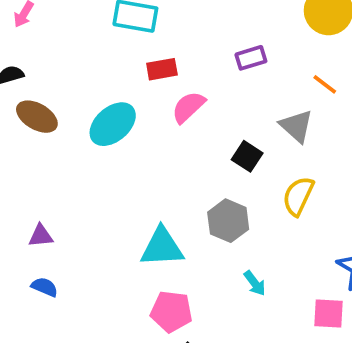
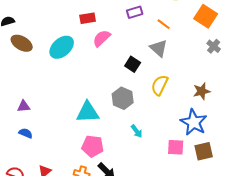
orange line: (325, 84) -> (164, 24), moved

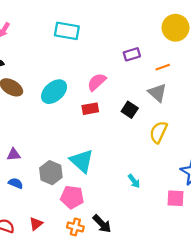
red rectangle: (88, 18) -> (90, 109), moved
orange line: (164, 24) -> (163, 67), turned -56
gray hexagon: (123, 98) -> (51, 173), moved
cyan triangle: (88, 112) -> (82, 161), turned 45
pink pentagon: (93, 146) -> (72, 197), moved

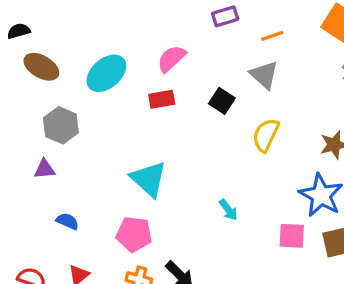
gray hexagon: (51, 173) -> (61, 125), moved
blue semicircle: (16, 183) -> (67, 221), moved

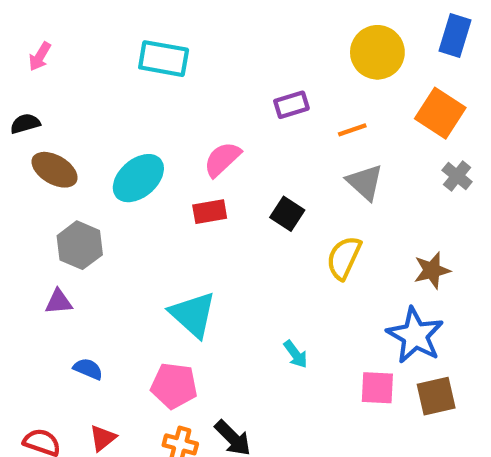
gray triangle: (264, 75) -> (365, 182), moved

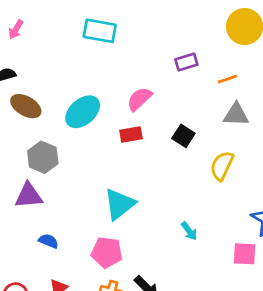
gray triangle: (365, 182) -> (236, 115), turned -40
purple triangle: (59, 302) -> (29, 196), size x1.5
cyan triangle: (193, 314) -> (120, 204), turned 40

